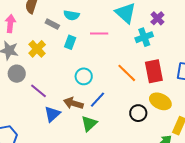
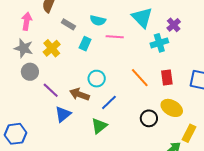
cyan semicircle: (71, 15) -> (98, 20), moved
red rectangle: (154, 71) -> (167, 78), size x0.7
brown arrow: (73, 103) -> (79, 94), moved

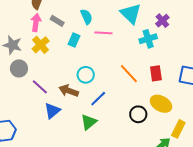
cyan semicircle: (98, 20) -> (86, 17), turned -126
pink arrow: (27, 21) -> (36, 22), moved

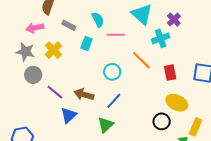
pink arrow: (36, 22) -> (35, 28), moved, turned -108
orange line: (129, 74) -> (141, 60), moved
cyan circle: (86, 75) -> (112, 72), moved
black circle: (138, 114) -> (162, 121), moved

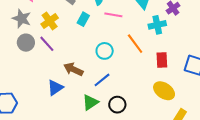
purple line: (55, 92) -> (47, 44), moved
black circle: (162, 121) -> (117, 105), moved

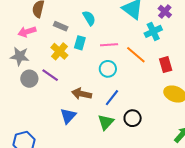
pink line: (113, 15) -> (109, 45), moved
yellow cross: (50, 21) -> (59, 51), moved

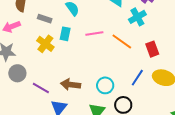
cyan circle: (108, 69) -> (105, 85), moved
purple line: (50, 75) -> (41, 88), moved
blue line: (112, 98) -> (137, 78), moved

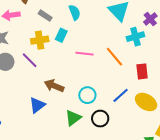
pink line: (94, 33) -> (85, 54), moved
yellow cross: (45, 44) -> (40, 40), turned 30
purple line: (41, 88) -> (30, 60), moved

